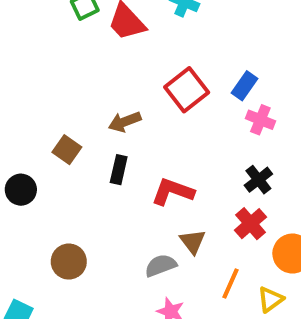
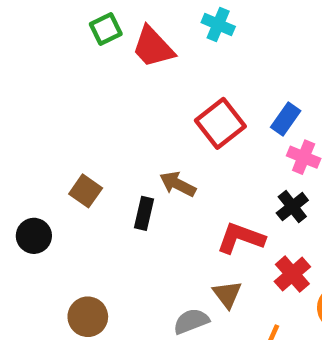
brown arrow: (125, 122) -> (178, 184), moved, turned 48
black cross: (258, 180) -> (292, 207), moved
red L-shape: (173, 192) -> (241, 238), moved

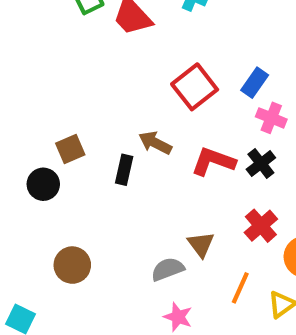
brown square: (86, 191) -> (70, 149), turned 32
black circle: (34, 236) -> (43, 184), moved
red L-shape: (241, 238) -> (213, 161), moved

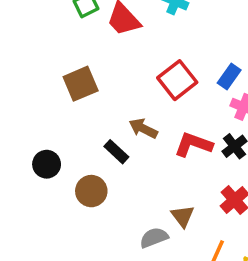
brown square: (70, 149) -> (81, 84), moved, size x1.4
black rectangle: (124, 170) -> (116, 152), turned -60
brown circle: (72, 265) -> (91, 191), moved

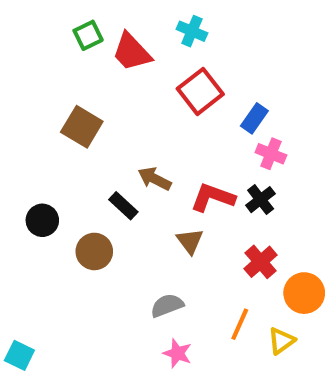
red square: (177, 80) -> (200, 91), moved
brown square: (81, 84) -> (82, 127), turned -36
brown triangle: (183, 216) -> (190, 241), moved

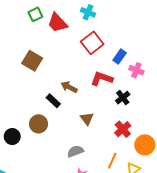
pink cross: (271, 154) -> (136, 70), moved
red L-shape: (213, 197) -> (102, 79), moved
black circle: (42, 220) -> (12, 137), moved

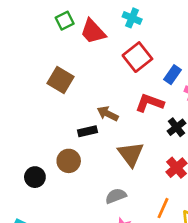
black rectangle: (53, 101) -> (88, 131), turned -56
brown triangle: (87, 119) -> (131, 154), size x1.5

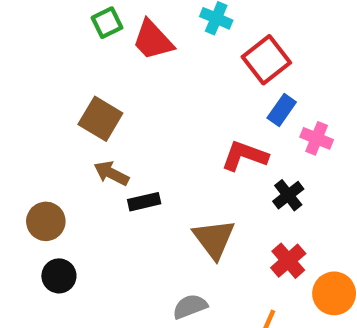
red square: (137, 57) -> (266, 60), moved
brown arrow: (108, 114) -> (111, 173), moved
brown circle: (69, 161) -> (46, 221), moved

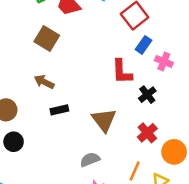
brown square: (100, 119) -> (47, 39), moved
red L-shape: (245, 156) -> (122, 72), turned -112
black rectangle: (144, 202) -> (59, 110), moved

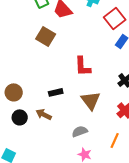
red L-shape: (122, 72) -> (83, 66), moved
brown arrow: (44, 82) -> (44, 114), moved

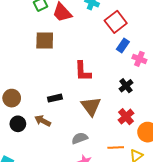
brown square: (46, 36) -> (45, 40), turned -30
orange line: (115, 140) -> (116, 147), turned 63

